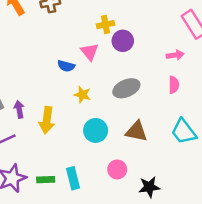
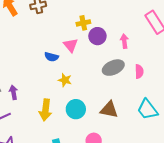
pink arrow: (175, 55) -> (124, 41), moved, turned -88
gray ellipse: (126, 88) -> (113, 68), moved
yellow arrow: (47, 120) -> (45, 110), moved

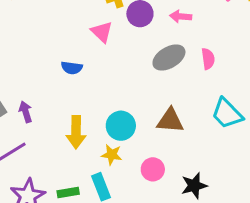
pink arrow: (124, 41) -> (181, 16), turned -72
blue semicircle: (51, 57) -> (72, 68), moved
yellow star: (65, 80) -> (112, 155), moved

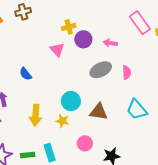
blue semicircle: (72, 68) -> (26, 74), moved, turned 40
cyan circle: (121, 126) -> (71, 101), moved
yellow star: (112, 155) -> (62, 121), moved

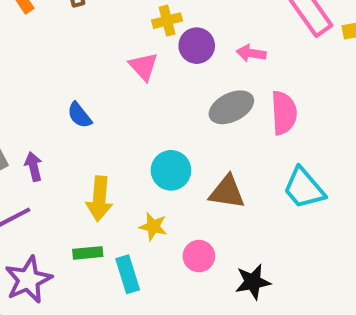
pink semicircle: (127, 72) -> (284, 113), size x1.5
yellow star: (62, 121) -> (153, 226), moved
green rectangle: (28, 155) -> (88, 253), moved

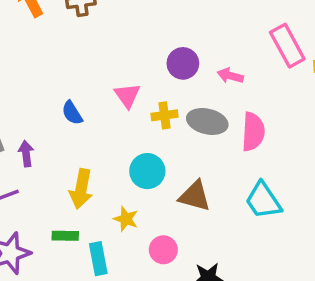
yellow cross: (167, 21) -> (164, 115), moved
pink triangle: (144, 66) -> (127, 95), moved
gray ellipse: (231, 107) -> (207, 121), turned 33

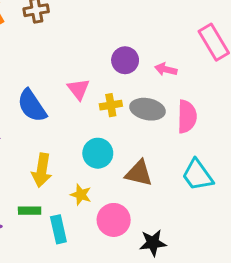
blue semicircle: (72, 113) -> (32, 106), size x1.6
pink circle: (163, 250) -> (114, 220), size x1.4

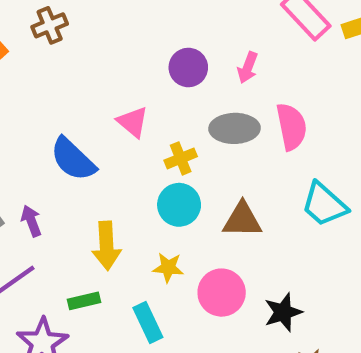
pink arrow: (166, 69) -> (248, 68), turned -70
yellow cross: (111, 105) -> (181, 158), moved
green rectangle: (30, 211) -> (84, 301), moved

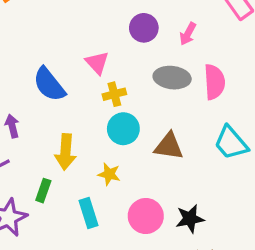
yellow cross: (181, 158) -> (114, 94), moved
pink circle: (222, 293) -> (146, 216), moved
green rectangle: (84, 301) -> (43, 191), turned -65

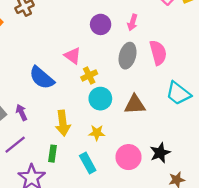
gray ellipse: (172, 78) -> (128, 56), turned -70

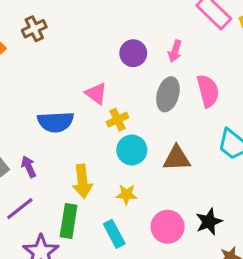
blue semicircle: (42, 78) -> (56, 122), turned -44
green rectangle: (53, 154) -> (69, 221), size x1.5

